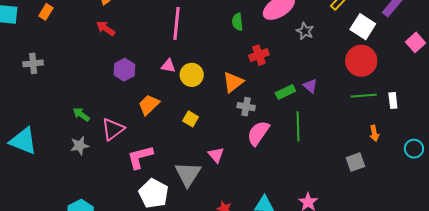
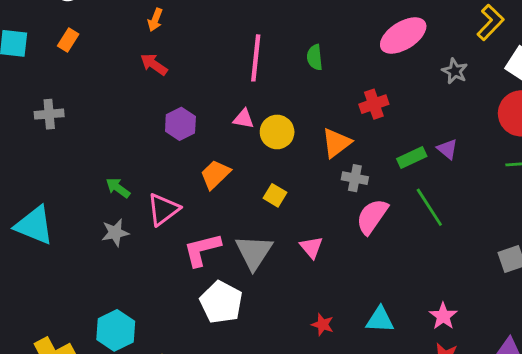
green semicircle: (237, 22) -> (315, 57), moved
gray star: (305, 31) -> (455, 71), moved
green line: (298, 126) -> (429, 207), turned -32
gray triangle: (188, 174) -> (254, 252), moved

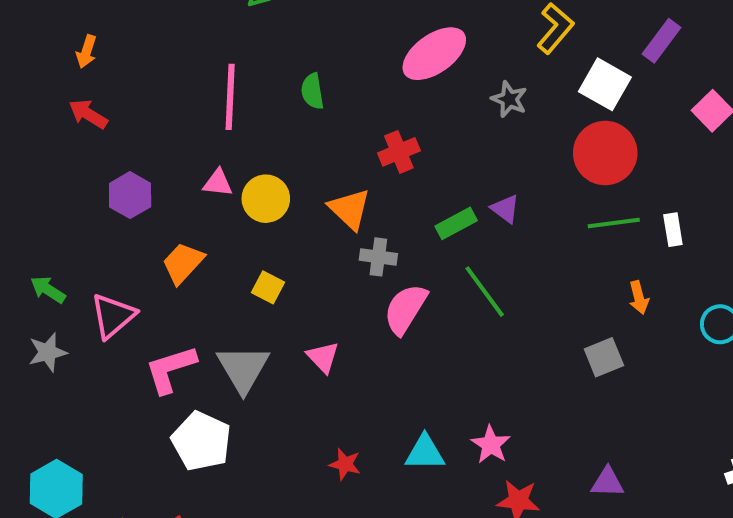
orange triangle: (336, 143) -> (350, 209), turned -36
pink star: (443, 316) -> (491, 445), moved

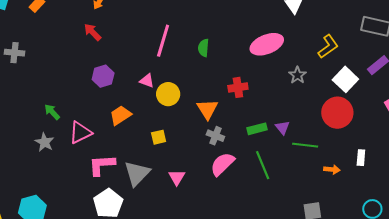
green line: (614, 223) -> (305, 145), moved
yellow square: (268, 287) -> (159, 137), turned 35
orange arrow: (639, 297) -> (332, 169), moved, turned -84
gray star: (48, 352) -> (44, 142), turned 30

